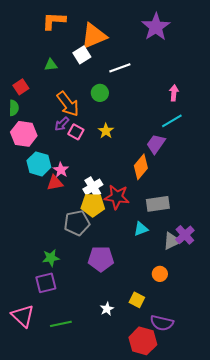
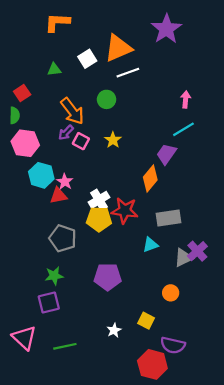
orange triangle: (94, 36) -> (118, 48), moved
gray pentagon: (77, 223) -> (63, 238), moved, turned 30

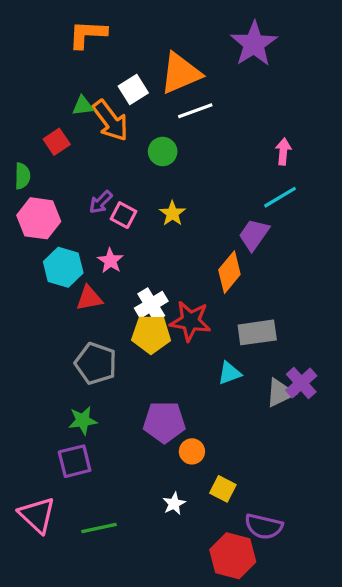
red square: (22, 93) -> (57, 142), moved
orange arrow: (72, 111) -> (110, 121), moved
pink star: (65, 182) -> (110, 261), moved
orange circle: (171, 293) -> (192, 451), moved

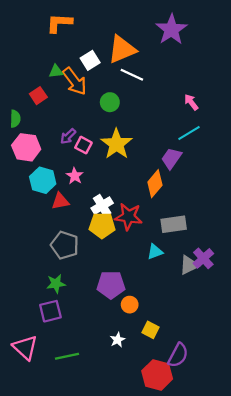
white line: (195, 111) -> (132, 75), turned 45
pink arrow: (283, 152) -> (191, 102), turned -42
yellow star: (172, 213) -> (116, 144), size x1.8
purple semicircle: (264, 526) -> (178, 355), turned -75

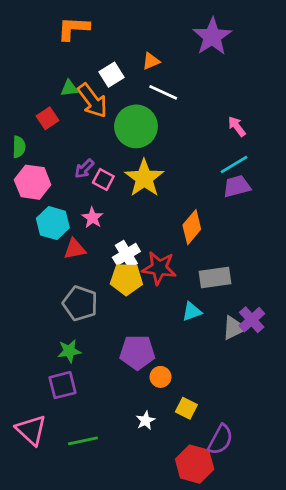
orange triangle: (122, 49) -> (151, 61), size x0.5
green circle: (110, 102) -> (136, 126), size x1.8
purple trapezoid: (171, 158) -> (237, 186), moved, turned 40

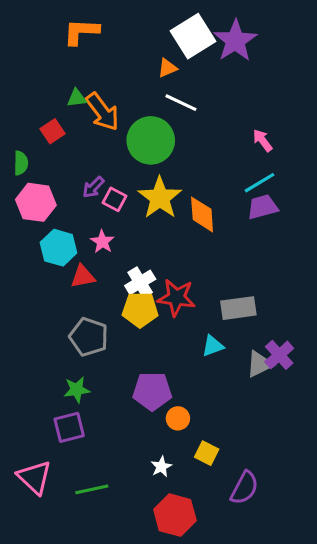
white square: (111, 75) -> (193, 36), moved, size x1.6
orange diamond: (192, 227) -> (202, 214), moved, turned -44
red hexagon: (195, 464) -> (175, 515), moved

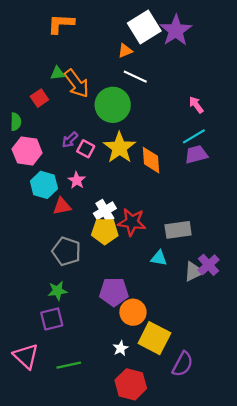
cyan triangle: (213, 346) -> (159, 258), turned 30
orange circle: (178, 418) -> (133, 312), size x1.5
yellow square: (207, 453) -> (154, 338), size x1.8

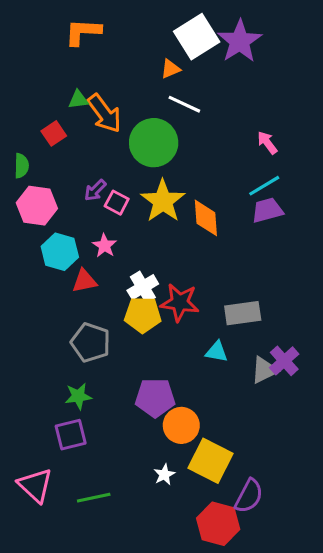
red hexagon: (131, 384) -> (218, 524), moved

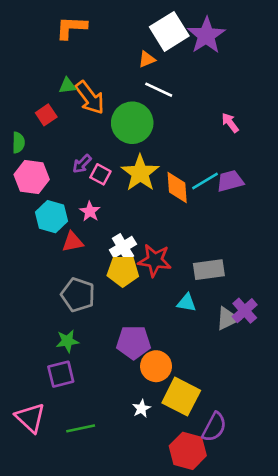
cyan line: (264, 186) -> (205, 181), moved

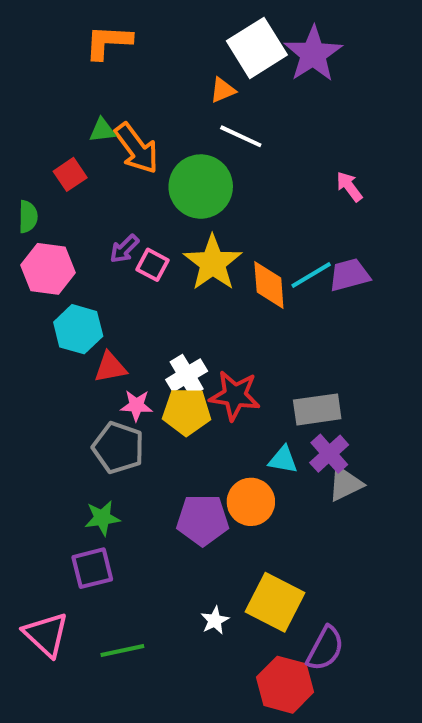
pink star: (90, 211) -> (136, 405), moved, turned -30
purple cross: (245, 311) -> (329, 454), moved
orange circle: (156, 366) -> (251, 502), moved

